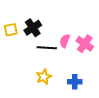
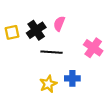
pink semicircle: (65, 41) -> (59, 24), moved
blue cross: (75, 82) -> (72, 78), moved

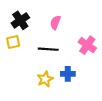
black cross: (36, 30) -> (20, 20), moved
yellow square: (12, 32) -> (13, 42), moved

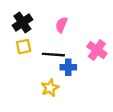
yellow square: (13, 42) -> (24, 47), moved
blue cross: (68, 74) -> (68, 67), moved

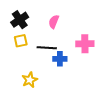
pink cross: (97, 50) -> (85, 44), turned -36
yellow star: (50, 88) -> (30, 80), moved

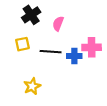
black cross: (20, 20) -> (31, 15), moved
blue cross: (60, 59) -> (74, 56), moved

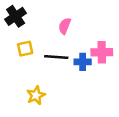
black cross: (31, 15) -> (16, 16), moved

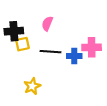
black cross: (16, 16) -> (14, 31), moved, turned 30
pink semicircle: (65, 26) -> (47, 24), moved

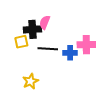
black cross: (14, 31) -> (32, 29), moved

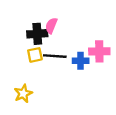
yellow square: (21, 42) -> (35, 55), moved
yellow star: (30, 81) -> (23, 94), moved

